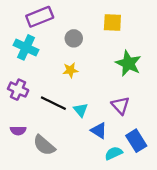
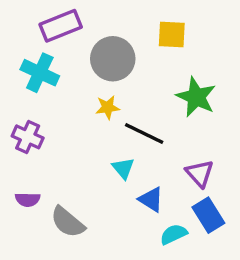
gray circle: (74, 38) -> (113, 59), size x1.6
black line: (53, 103) -> (144, 133), moved
purple triangle: (120, 105) -> (200, 173), moved

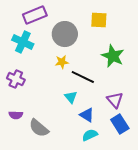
cyan semicircle: (174, 234) -> (90, 135), moved

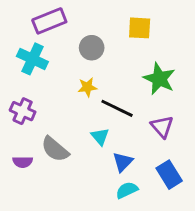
gray circle: (65, 34) -> (92, 48), size x0.7
purple triangle: (115, 100) -> (162, 127), moved
blue triangle: (87, 115) -> (123, 162), turned 42
gray semicircle: (39, 128) -> (55, 149), moved

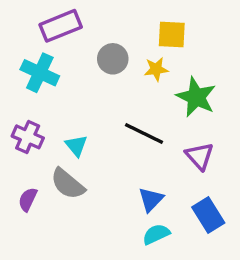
yellow star: (87, 87) -> (156, 69), moved
cyan triangle: (100, 137) -> (76, 146), moved
purple semicircle: (23, 162) -> (28, 199), turned 114

